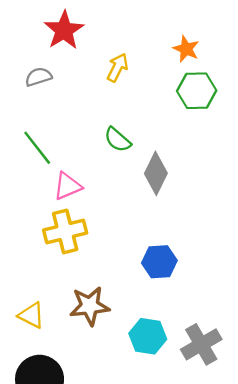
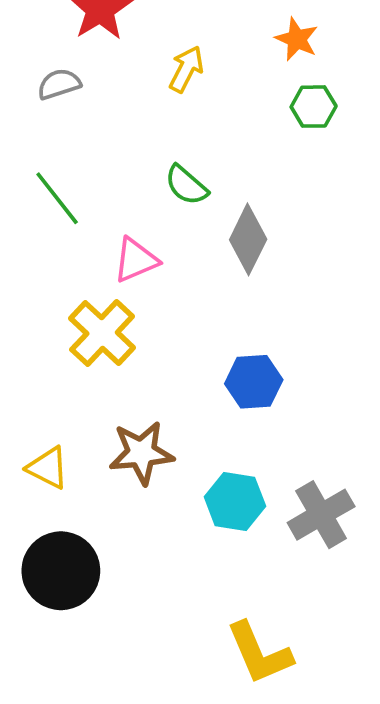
green hexagon: (197, 91) -> (314, 107), size x0.7
pink triangle: (67, 186) -> (136, 260), moved
yellow cross: (65, 232) -> (102, 333), turned -33

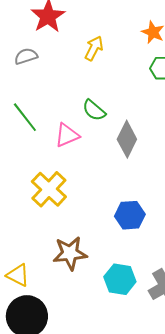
pink triangle: (136, 260) -> (67, 135), moved
yellow triangle: (48, 468) -> (18, 275), moved

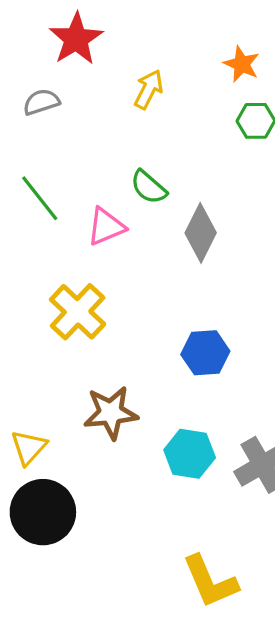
yellow triangle: (18, 275) -> (29, 447), turned 45

